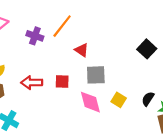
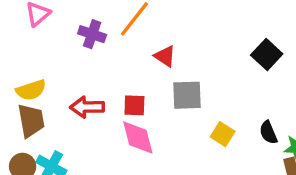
black semicircle: (148, 99) -> (268, 132), turned -56
pink diamond: (90, 102) -> (138, 138), moved

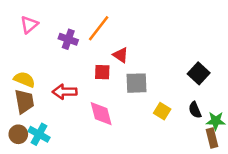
black square: (267, 55) -> (199, 73), moved
yellow semicircle: (31, 90) -> (24, 79), turned -140
red square: (134, 105) -> (102, 72), moved

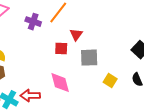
red triangle: (121, 55) -> (76, 35), turned 32
red arrow: (65, 92) -> (30, 96), moved

